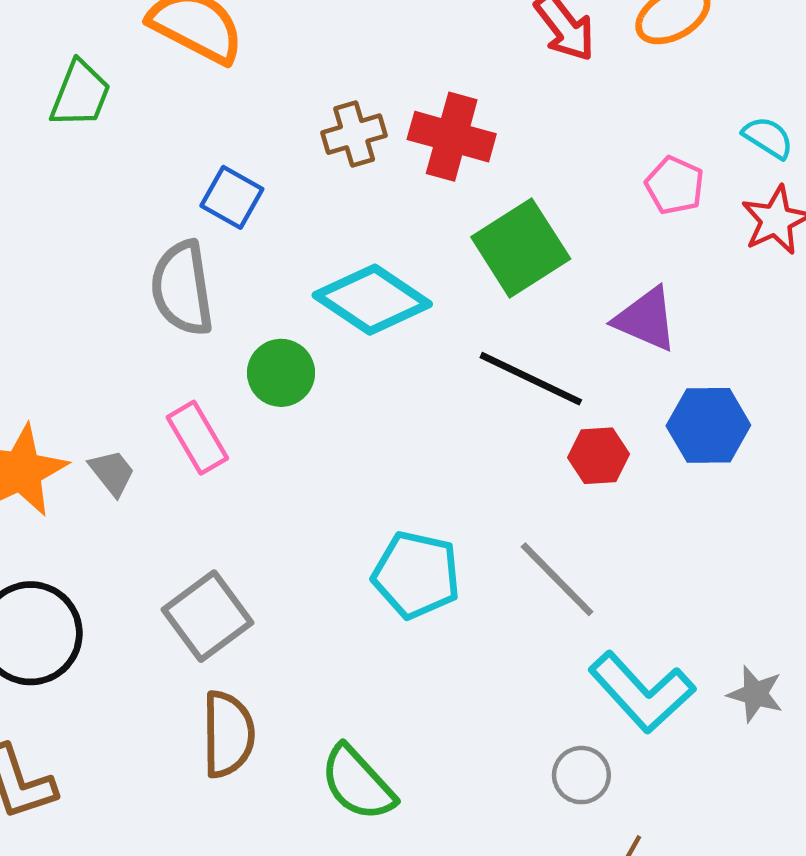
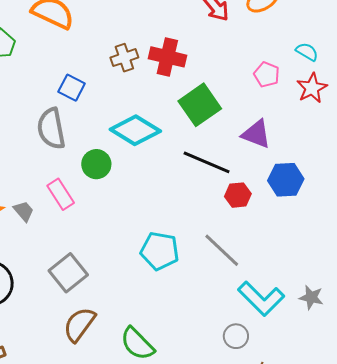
brown semicircle: (228, 734) -> (79, 324), turned -141

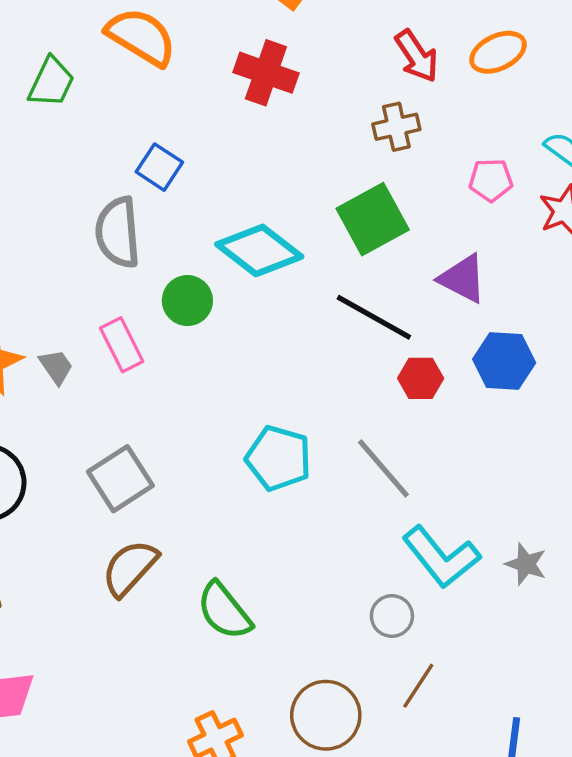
red cross: (167, 57) -> (266, 73), moved
brown cross: (124, 58) -> (396, 127), moved
pink pentagon: (267, 75) -> (491, 180), turned -30

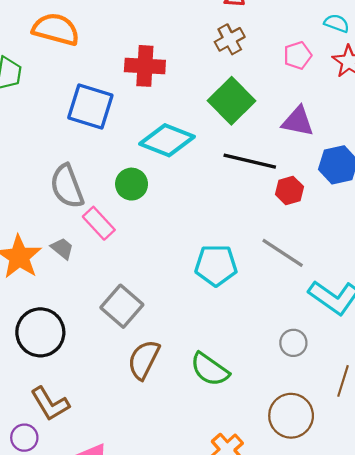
red cross: (266, 73) -> (145, 66), moved
blue square: (159, 167) -> (90, 107), size x1.6
gray semicircle: (118, 232) -> (67, 186), moved
gray circle: (392, 616) -> (293, 343), moved

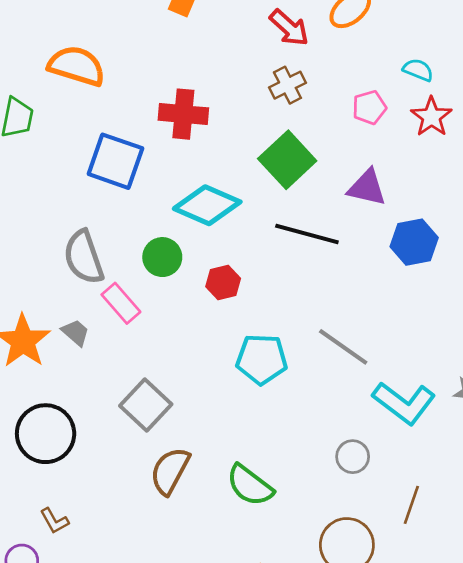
red hexagon: (289, 191) -> (223, 283), moved
brown L-shape: (50, 404) -> (54, 521), size x0.6

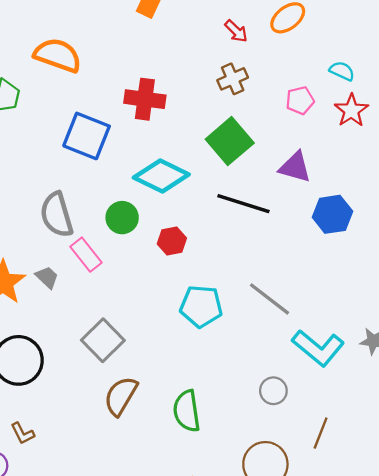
red arrow: (289, 28) -> (236, 31), size x0.7
green semicircle: (250, 485) -> (187, 411), turned 42

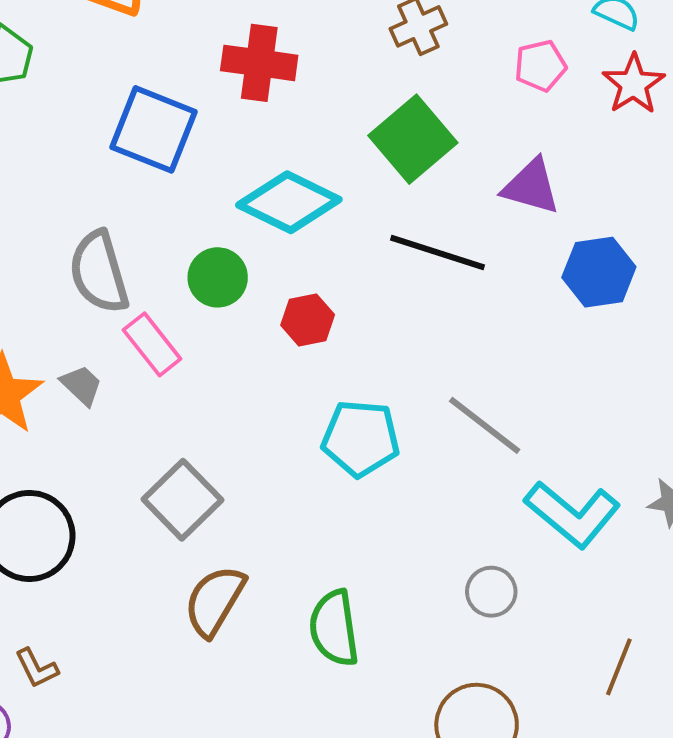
brown line: (321, 433) -> (619, 667), moved

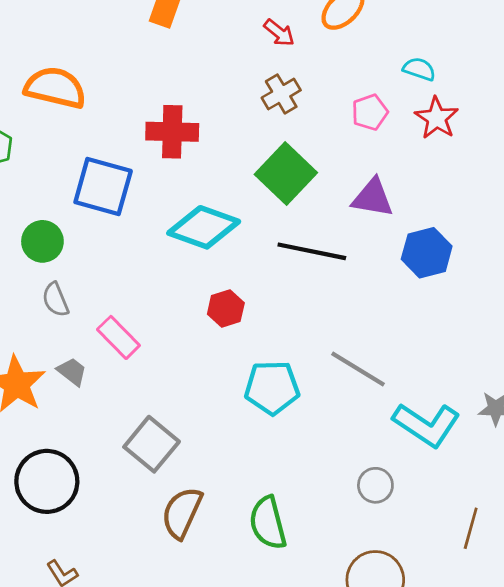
gray semicircle: (99, 272) -> (55, 300), moved, size x0.6
green circle: (218, 277) -> (42, 241), moved

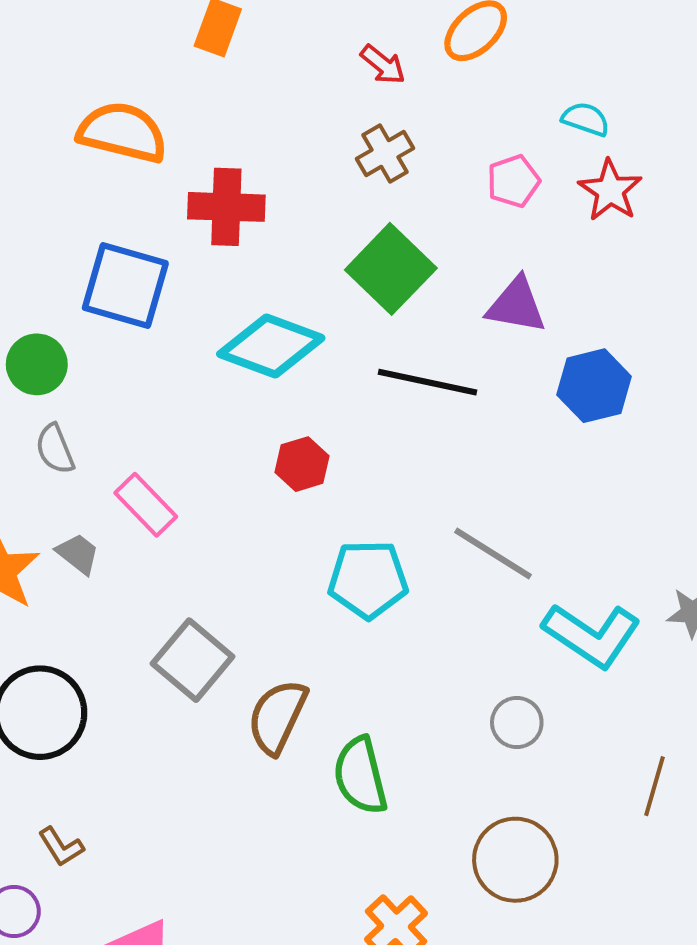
orange semicircle: (55, 88) -> (122, 132), moved
brown semicircle: (182, 513) -> (277, 717), moved

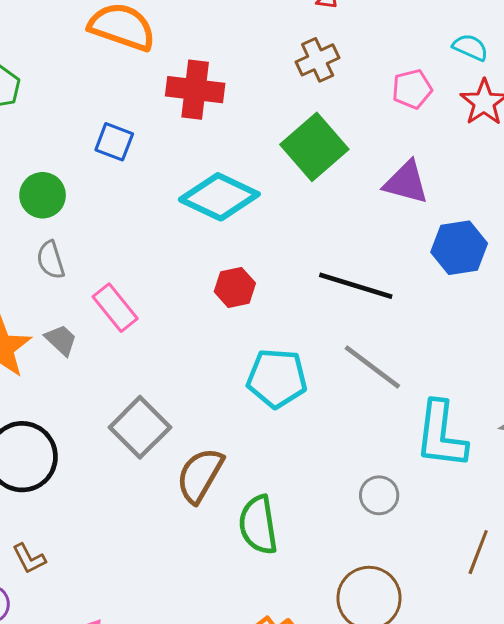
blue square: (125, 285) -> (114, 142), size x0.6
black line: (427, 382) -> (356, 286), moved
cyan L-shape: (592, 635) -> (441, 435), turned 58

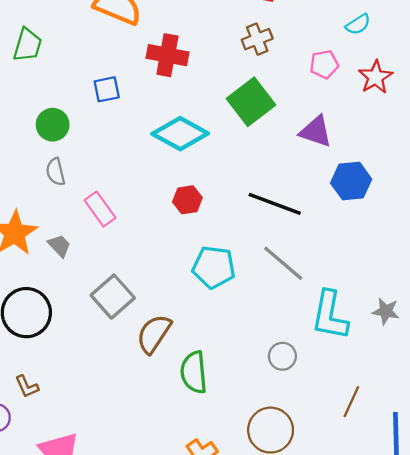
cyan semicircle: (470, 47) -> (358, 24), moved, turned 120
blue square: (114, 142) -> (107, 89), turned -36
gray trapezoid: (61, 340) -> (59, 246), moved

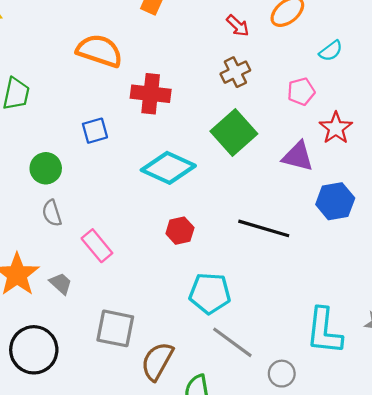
red star: (376, 77) -> (336, 128), moved
gray line: (283, 263) -> (232, 342), moved
gray square: (113, 297) -> (115, 328), turned -33

